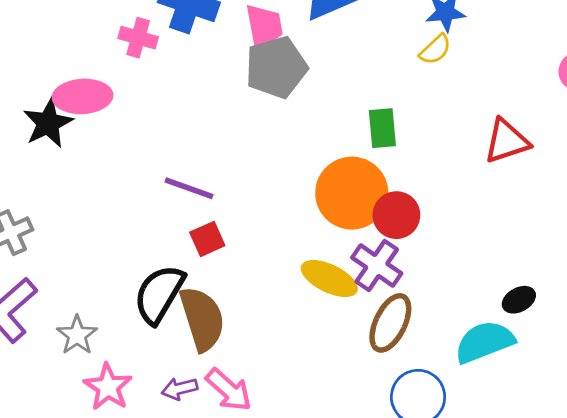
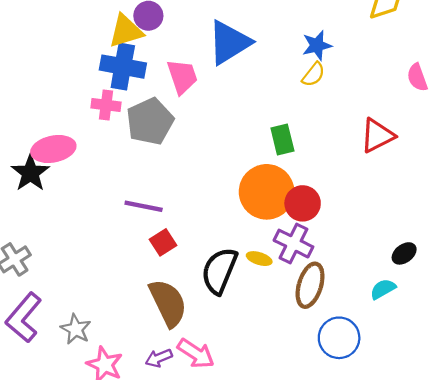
pink cross: (138, 38) -> (106, 105), moved
gray pentagon: (276, 67) -> (150, 121), moved
yellow ellipse: (329, 278) -> (259, 259), size x0.6
black semicircle: (159, 294) -> (219, 271), moved
cyan semicircle: (484, 342) -> (383, 289), size x0.6

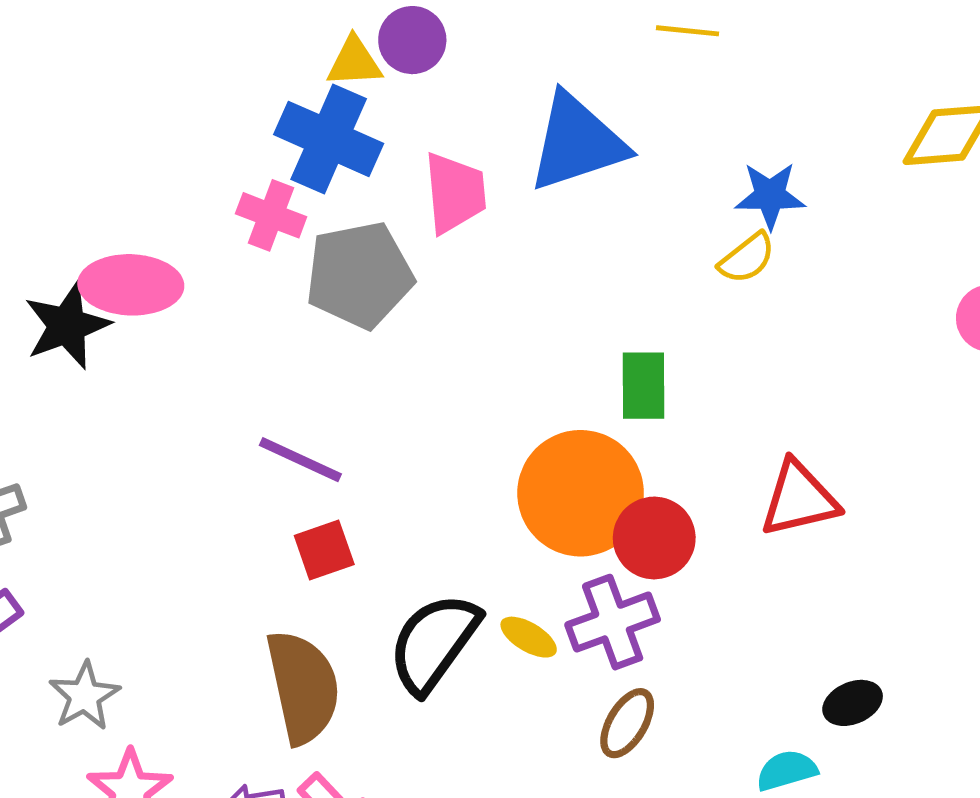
yellow triangle: (126, 31) -> (354, 62), size x0.7
red triangle: (377, 136) -> (799, 499), moved
purple cross: (293, 244) -> (613, 622), turned 30
brown ellipse: (310, 285) -> (627, 723), size x0.7

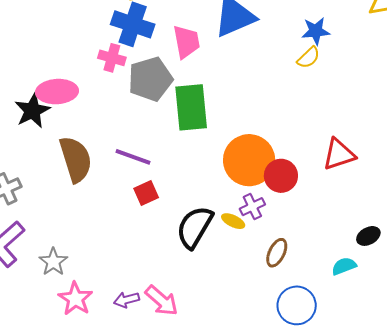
green rectangle: (644, 386) -> (191, 107), moved, size x1.6
purple cross: (613, 622) -> (252, 207), moved, size x0.7
brown semicircle: (303, 687) -> (76, 159), moved

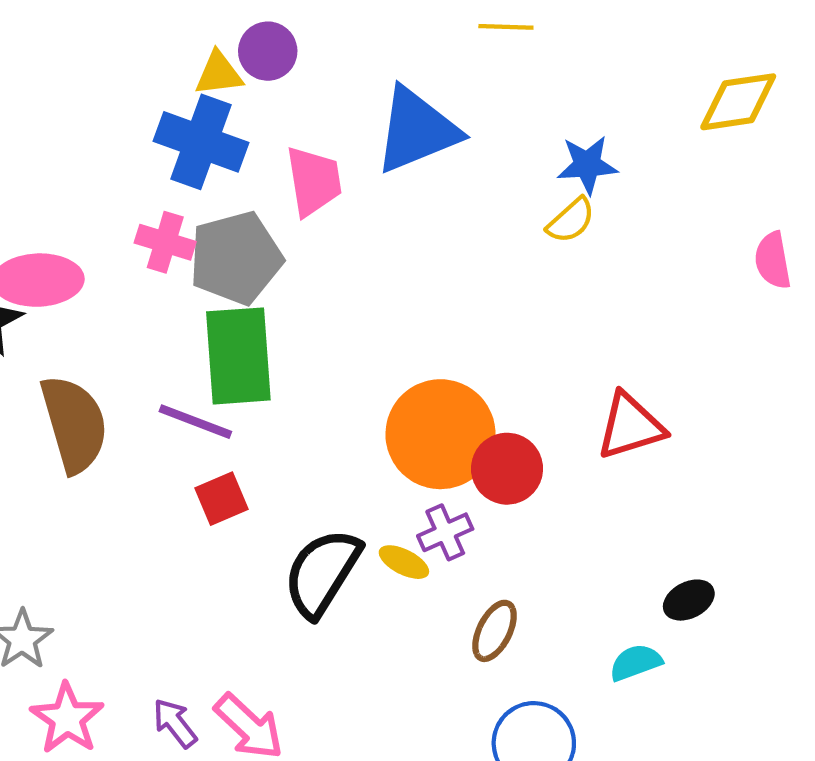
pink cross: (112, 58) -> (165, 242), moved
green rectangle: (191, 107) -> (238, 356), moved
purple arrow: (126, 300) -> (175, 723), turned 65

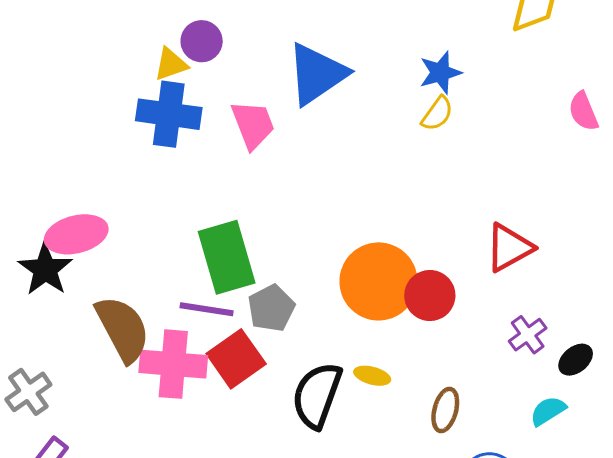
pink cross: (165, 242) -> (173, 364), moved, size x1.6
gray pentagon: (236, 258) -> (271, 308), moved, size x0.7
red square: (221, 499) -> (236, 359), size x1.5
purple cross: (445, 532) -> (528, 335), moved

